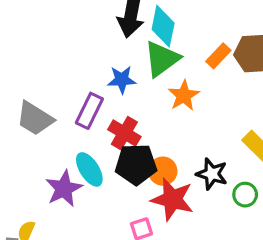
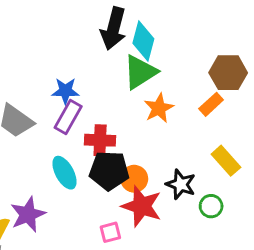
orange rectangle: (218, 56) -> (211, 104), moved
blue star: (122, 80) -> (65, 91), moved
red cross: (124, 133) -> (100, 140), turned -32
purple star: (64, 189) -> (28, 214), moved

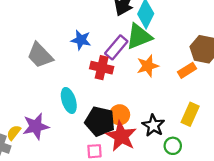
purple rectangle: (68, 117) -> (116, 47), moved
red cross: (100, 140) -> (102, 68), moved
yellow rectangle: (226, 161) -> (190, 114), turned 55
black pentagon: (109, 171) -> (100, 121), moved

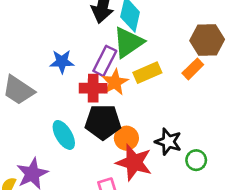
orange star: (148, 66) -> (115, 82), moved
yellow rectangle: (190, 114) -> (147, 73), moved, turned 55
black pentagon: (100, 121) -> (103, 122), moved

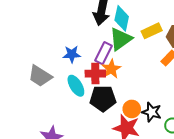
yellow rectangle: (147, 73) -> (152, 31), moved
cyan ellipse: (64, 135) -> (76, 86), moved
orange circle: (126, 138) -> (132, 109), moved

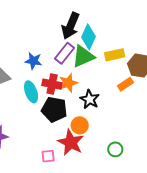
purple rectangle: (104, 53) -> (65, 53), moved
black star: (152, 112) -> (90, 99), moved

